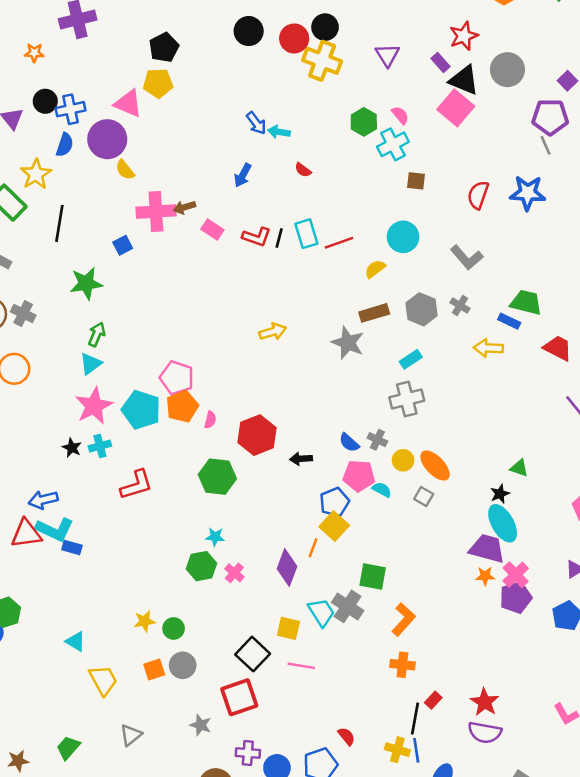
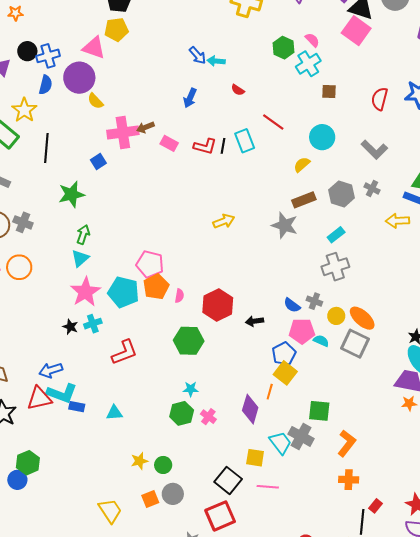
red line: (339, 243) -> (273, 122), moved, turned 60
gray square: (424, 496) -> (355, 344), size x1.8
cyan triangle: (75, 641) -> (114, 413), moved, turned -30

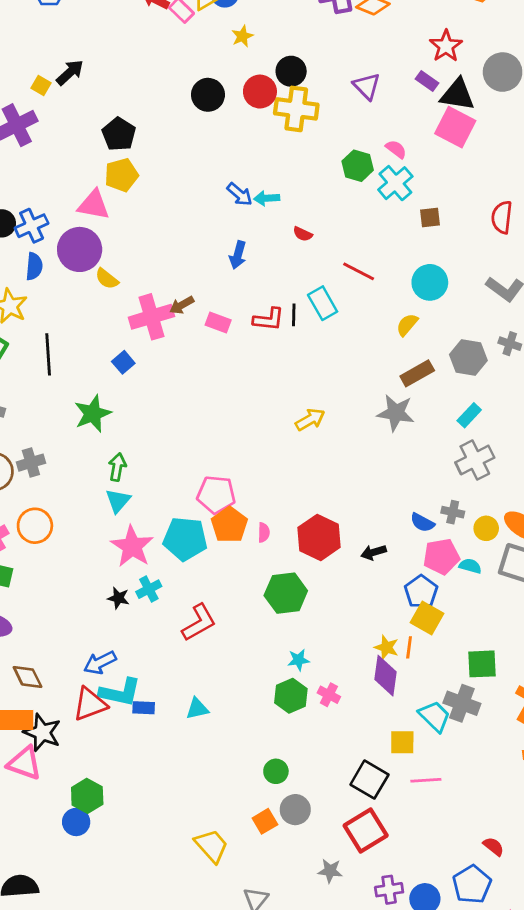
gray cross: (23, 222) -> (31, 463), turned -30
yellow star: (139, 461) -> (387, 647), moved, turned -30

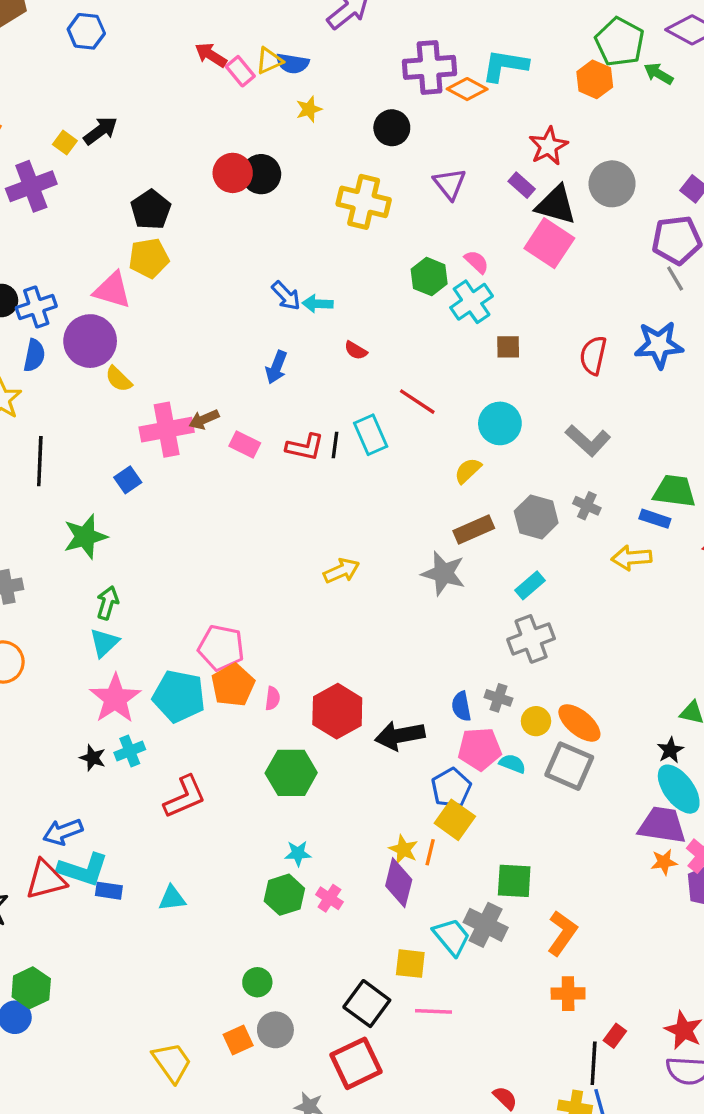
black circle: (291, 71) -> (392, 128), moved
red circle: (260, 92) -> (233, 173), moved
blue semicircle: (422, 522) -> (461, 706), turned 45
black arrow: (373, 552) -> (400, 736), size x1.6

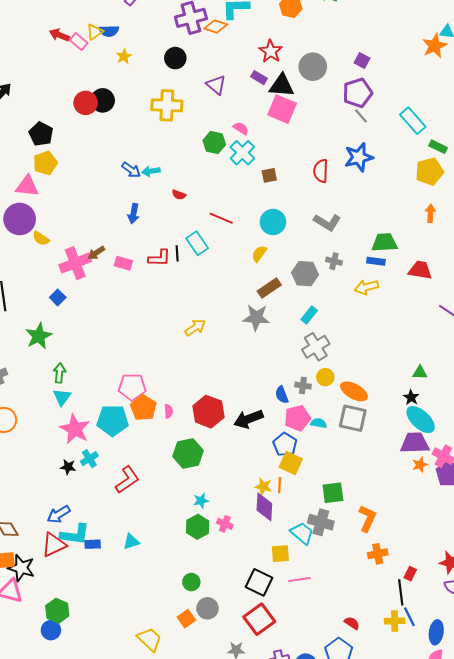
yellow circle: (536, 721) -> (325, 377), moved

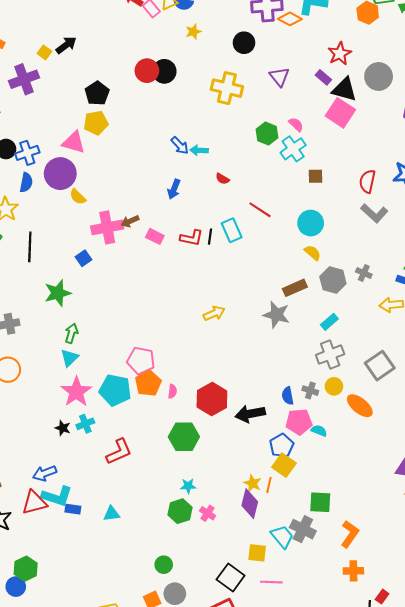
gray L-shape: (327, 222) -> (374, 213), moved
yellow semicircle: (259, 254) -> (313, 253), moved, turned 84
gray square: (353, 418) -> (380, 366), moved, turned 32

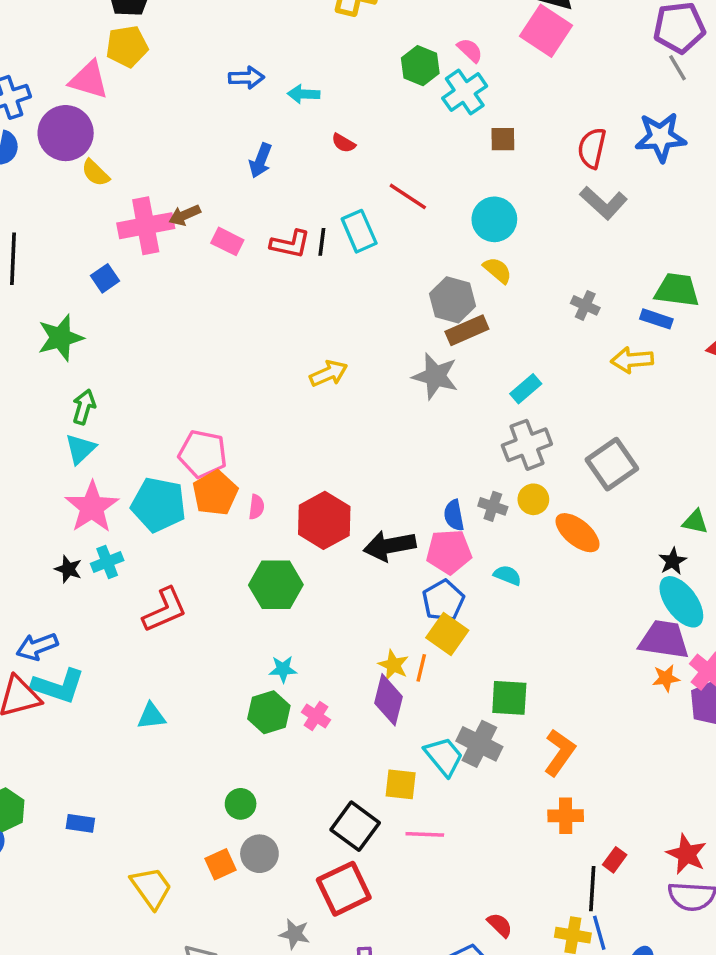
blue arrow: (180, 145) -> (246, 78), moved, turned -48
gray hexagon: (333, 280) -> (452, 300), moved
pink pentagon: (299, 422) -> (449, 552), moved
blue rectangle: (73, 509) -> (80, 823), moved

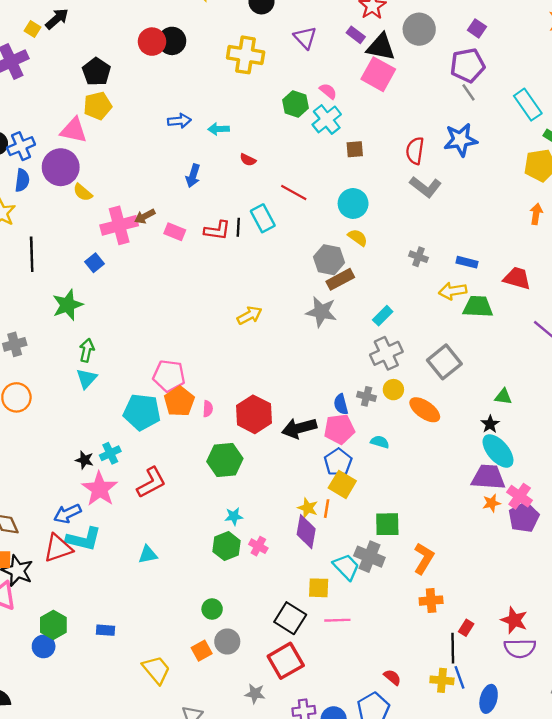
green trapezoid: (677, 290) -> (478, 307), moved
pink star: (92, 507) -> (100, 489), moved

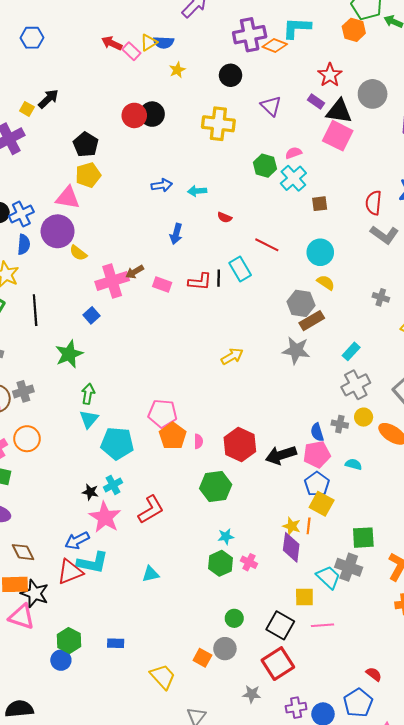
pink semicircle: (328, 91) -> (294, 153), turned -56
cyan pentagon: (142, 412) -> (117, 443), moved
green circle: (212, 609) -> (234, 618), moved
orange square: (202, 651) -> (202, 658), turned -30

